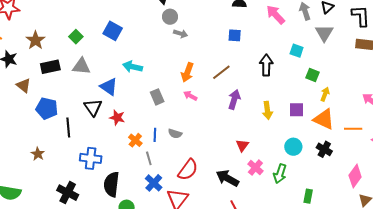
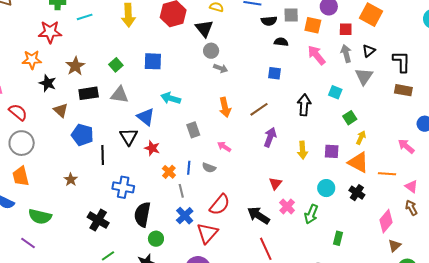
blue square: (113, 31) -> (153, 61), turned -30
orange arrow: (187, 72) -> (225, 107), turned -36
green square: (313, 75) -> (350, 118), turned 32
pink arrow: (190, 96) -> (224, 147), moved

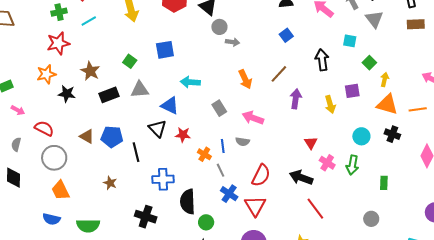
blue square: (274, 73) -> (286, 35), turned -32
brown triangle: (61, 110) -> (87, 136), moved
pink arrow: (224, 147) -> (253, 118), size x1.5
purple square: (332, 151) -> (352, 91), moved

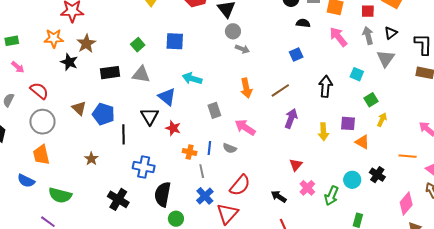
brown star: (90, 71) -> (86, 44), moved
orange triangle: (387, 104) -> (362, 142), moved, size x0.7
cyan circle: (361, 136) -> (352, 180), moved
orange cross: (204, 154) -> (190, 152), turned -32
black arrow: (301, 178) -> (279, 196), size x0.7

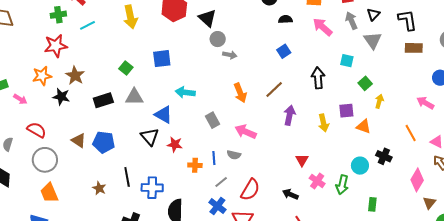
pink arrow: (18, 67) -> (20, 99), moved
black line: (123, 134) -> (127, 177), moved
orange line: (408, 156) -> (411, 133), turned 66
gray line: (202, 171) -> (221, 182), moved, turned 72

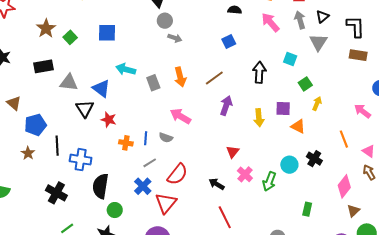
brown star: (75, 76) -> (46, 28), moved
gray triangle: (134, 97) -> (69, 83), moved
gray rectangle: (212, 120) -> (153, 83), moved
blue pentagon: (104, 142) -> (35, 125), moved, turned -30
green rectangle: (372, 204) -> (307, 209), moved

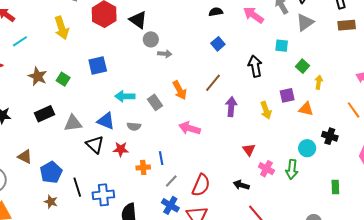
gray triangle: (318, 42) -> (305, 22), turned 36
gray semicircle: (166, 138) -> (134, 126), moved

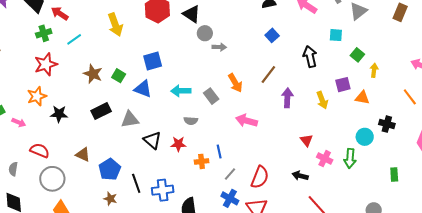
brown rectangle: (347, 25) -> (400, 12), turned -60
blue triangle: (106, 121) -> (143, 89), moved

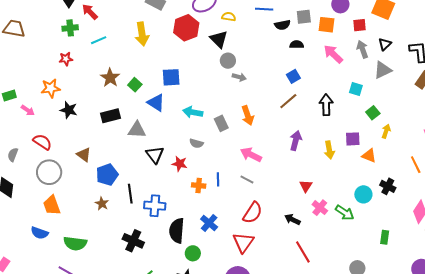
red star: (46, 64) -> (66, 59), size x0.6
brown line: (268, 75) -> (288, 101), moved
green arrow: (350, 158) -> (345, 213), turned -72
gray line: (230, 174) -> (247, 180), moved, turned 64
blue cross: (230, 198) -> (209, 223), moved

